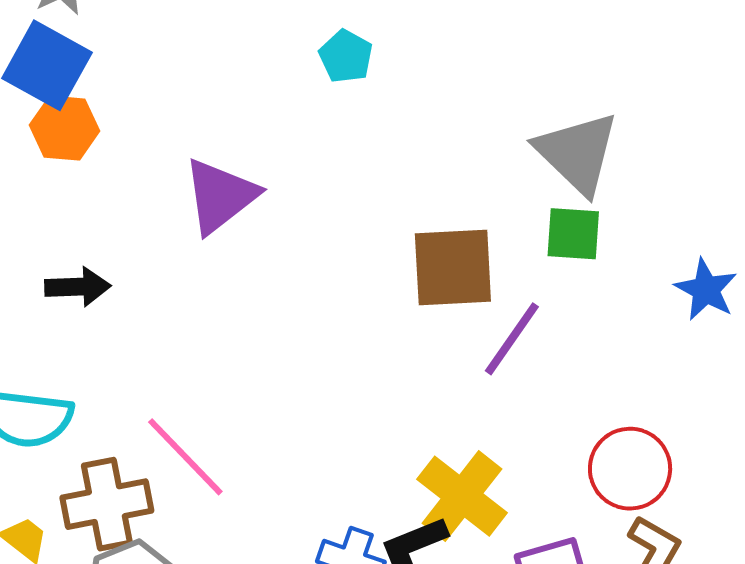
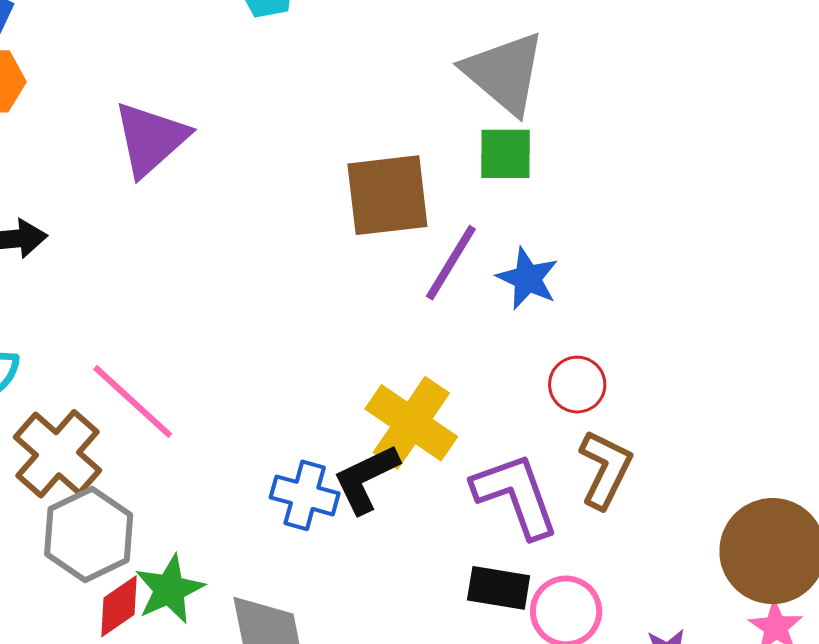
blue star: (706, 290) -> (528, 278), moved
red circle: (630, 469) -> (577, 385), size x0.7
brown cross: (107, 504) -> (58, 454), turned -34

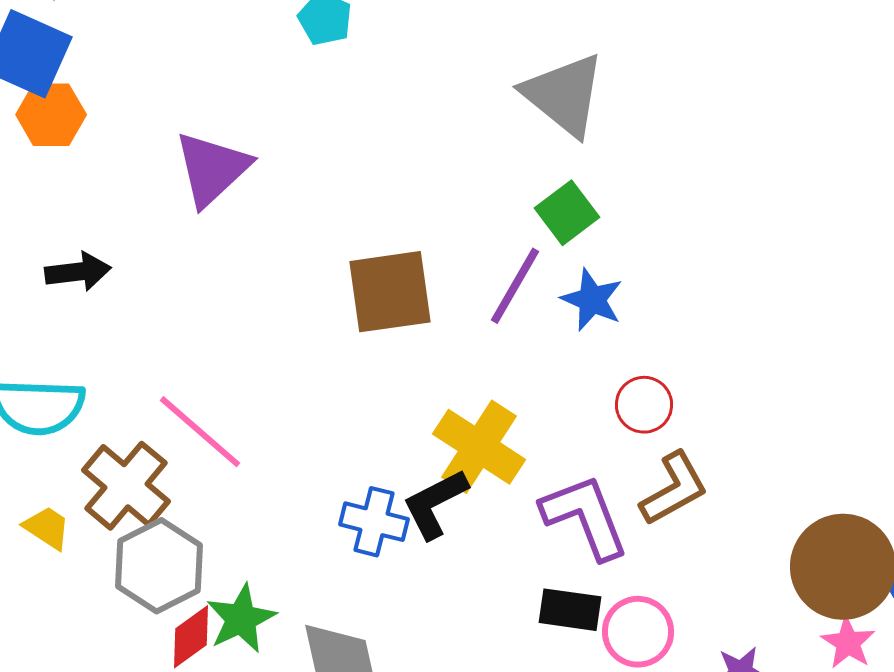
green square: (505, 154) -> (567, 213), moved, turned -36
brown square: (387, 195) -> (390, 292), moved
brown L-shape: (605, 469) -> (674, 489), turned 36

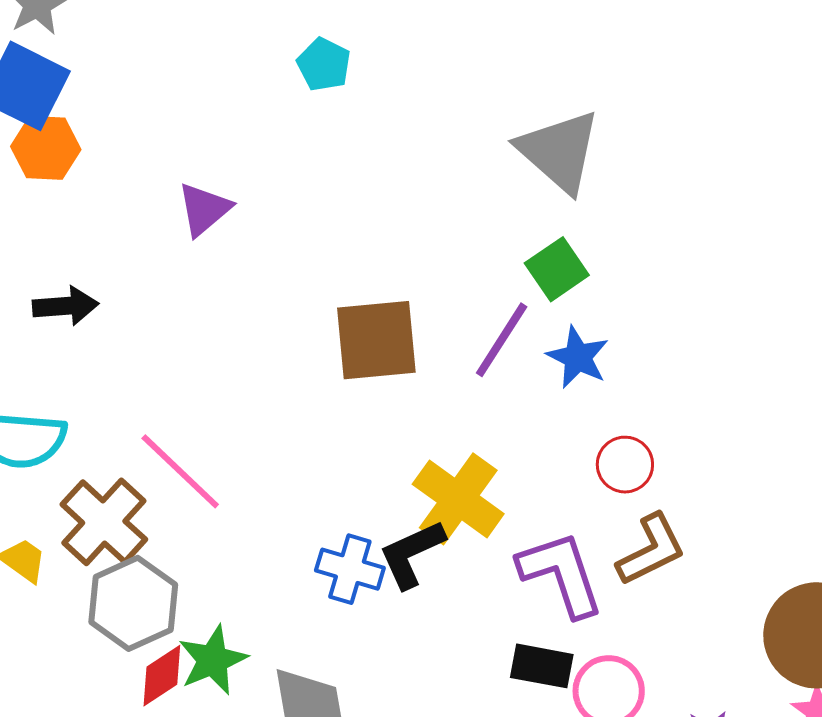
purple triangle: (212, 169) -> (204, 209), size x0.7

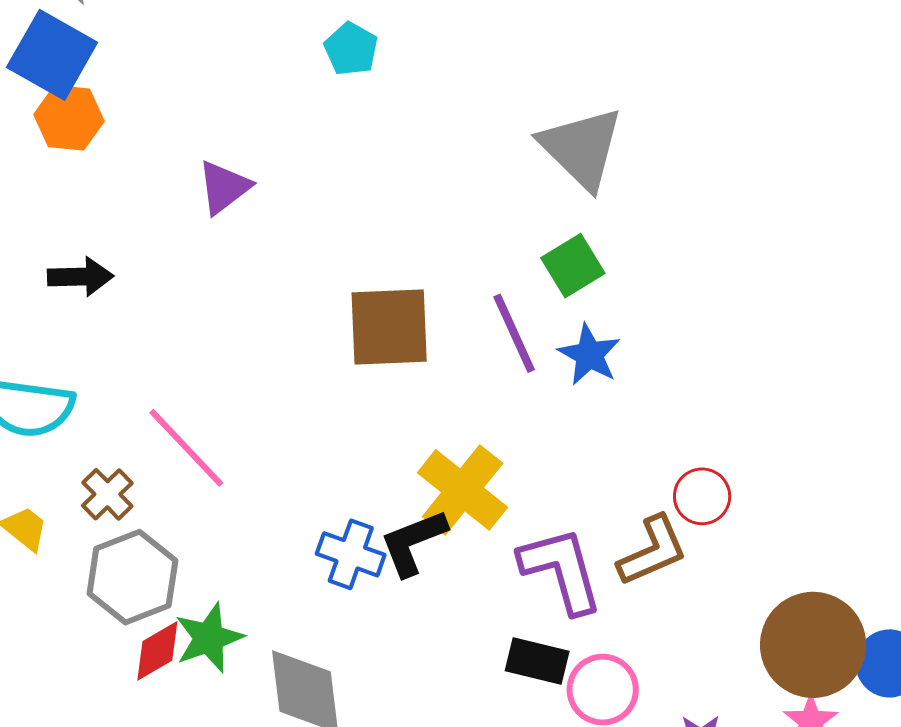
purple line: (502, 340) -> (514, 333), turned -60
red circle: (625, 465) -> (702, 496), moved
brown cross: (104, 522) -> (107, 494), size x0.6

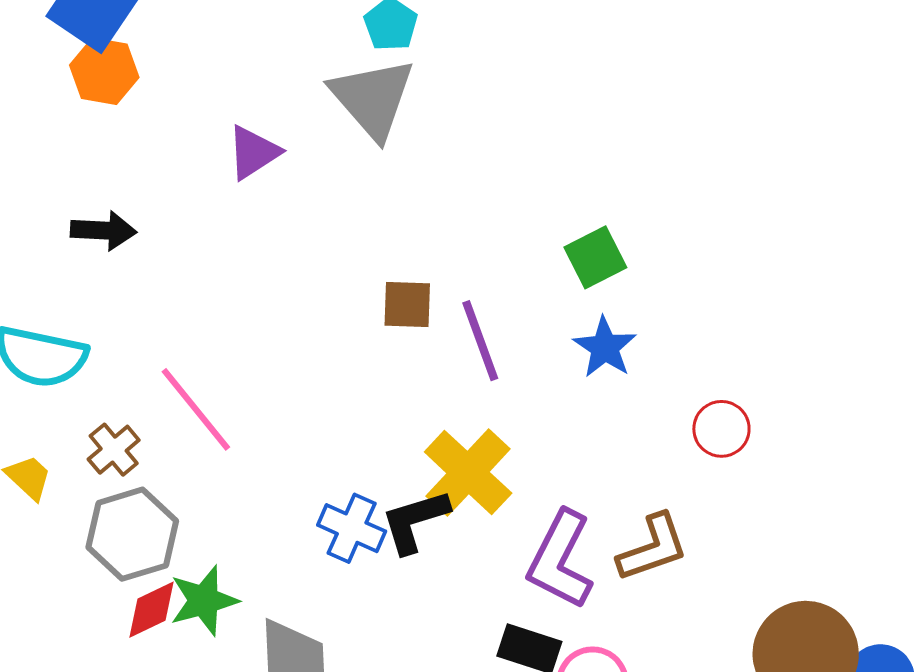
gray triangle: (581, 148) -> (373, 98), moved
brown square: (389, 327) -> (407, 304), size x0.6
purple line: (514, 333) -> (480, 341), moved
red circle: (702, 496) -> (721, 429), moved
purple L-shape: (561, 570) -> (560, 560), turned -142

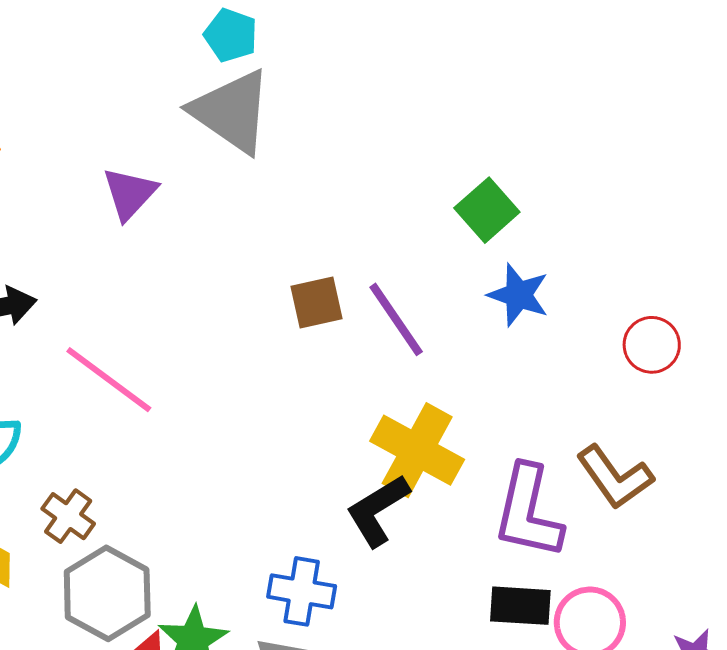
pink line: (196, 409) -> (109, 380), moved
blue cross: (352, 528) -> (302, 591), moved
brown L-shape: (653, 548) -> (615, 477), turned 88

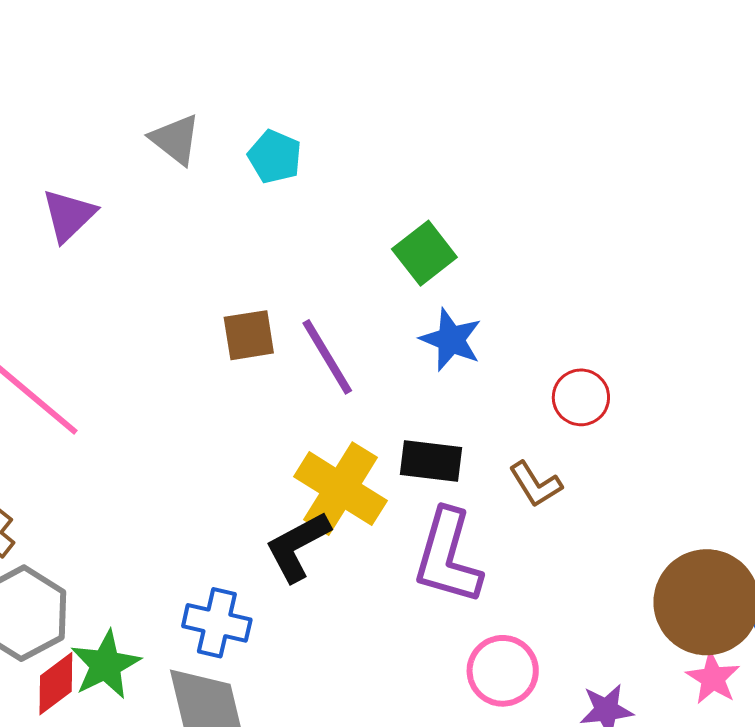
cyan pentagon: (231, 35) -> (275, 157), moved
gray triangle: (232, 111) -> (175, 139), size x0.6
brown L-shape: (615, 477) -> (535, 484), moved, size x0.7
black rectangle: (520, 606) -> (431, 461), moved

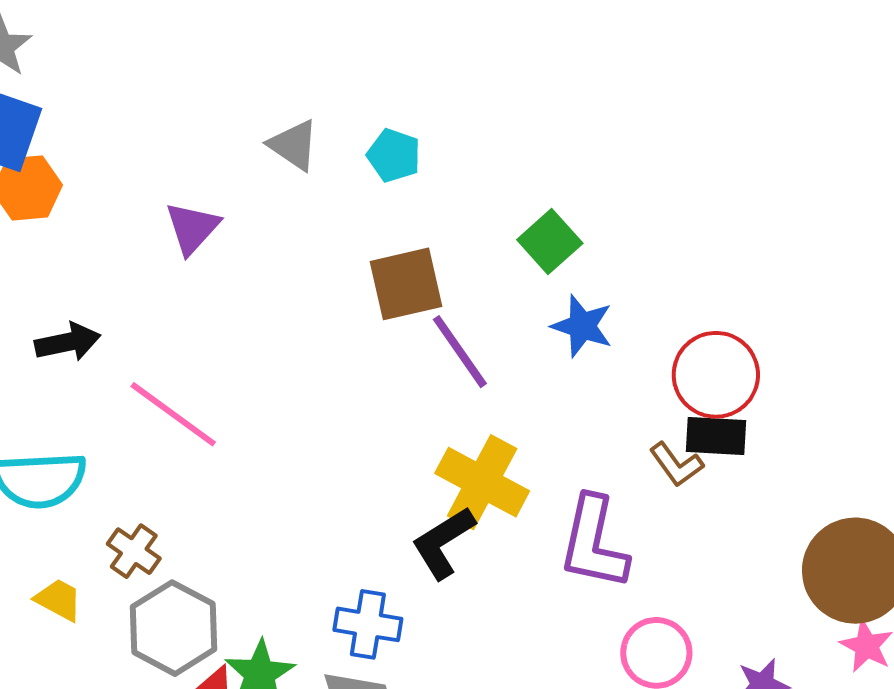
brown square: (249, 335) -> (406, 284), moved, size x1.4
red circle: (581, 397) -> (716, 375), size x1.5
black rectangle: (431, 461) -> (716, 436), moved

